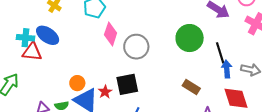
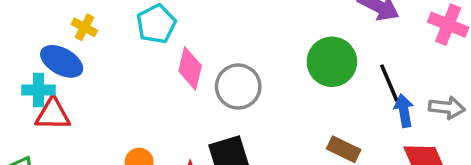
blue ellipse: (48, 35) -> (62, 61), moved

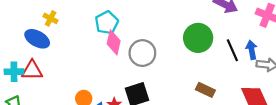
cyan pentagon: (156, 24) -> (107, 23), moved
cyan cross: (38, 90) -> (14, 72), moved
blue arrow: (404, 111) -> (252, 50), moved

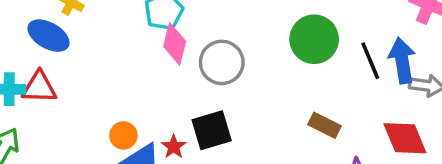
blue arrow: (252, 50) -> (402, 61), size x1.4

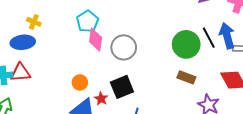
blue ellipse: (49, 36) -> (23, 42), turned -30
green circle: (314, 39) -> (186, 44), moved
orange circle: (123, 135) -> (80, 82), moved

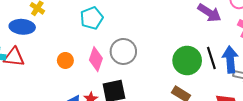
pink diamond: (96, 40) -> (96, 59), moved
orange circle: (80, 82) -> (65, 60), moved

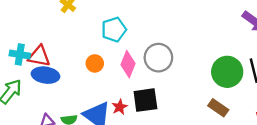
cyan pentagon: (92, 18) -> (114, 30), moved
blue ellipse: (22, 27) -> (46, 75), moved

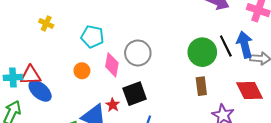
cyan pentagon: (114, 30) -> (92, 37), turned -30
blue ellipse: (46, 75) -> (40, 91), turned 45
brown rectangle: (218, 108) -> (201, 86), turned 60

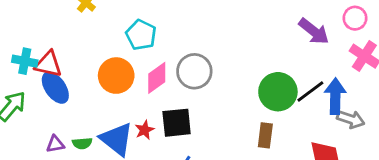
black line: (226, 46) -> (310, 92), turned 65
pink diamond: (112, 65) -> (157, 78), turned 30
orange circle: (82, 71) -> (116, 76), size x1.6

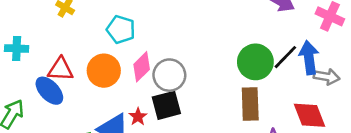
cyan cross: (25, 61) -> (17, 48), moved
red triangle: (48, 64) -> (60, 69), moved
gray circle: (194, 71) -> (169, 75), moved
brown rectangle: (265, 135) -> (250, 104), size x1.4

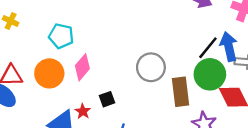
green circle: (255, 62) -> (210, 74), moved
gray circle: (169, 75) -> (151, 67), moved
black square: (166, 105) -> (107, 99), size x0.6

